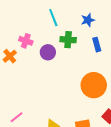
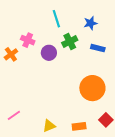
green cross: (68, 40) -> (70, 41), turned -35
blue rectangle: (97, 45) -> (98, 48), turned -64

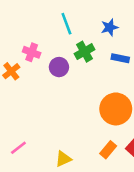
orange rectangle: (79, 126) -> (108, 150), moved, turned -40

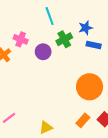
blue star: (110, 27) -> (85, 28), moved

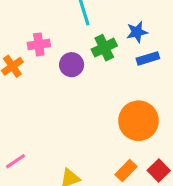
pink cross: (21, 39) -> (39, 44), turned -32
blue rectangle: (94, 45) -> (148, 58), turned -32

